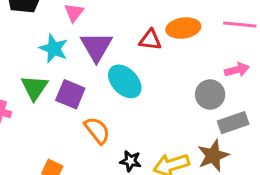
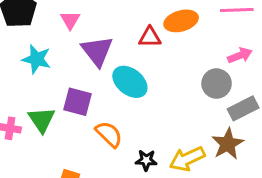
cyan star: (54, 49) -> (37, 59), moved
green triangle: (35, 88) -> (42, 120), moved

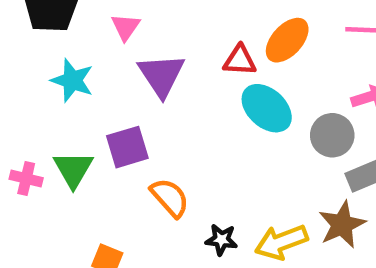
orange ellipse: (181, 21) -> (287, 40), turned -36
cyan ellipse: (130, 82) -> (267, 108), moved
purple square: (77, 102) -> (127, 147), turned -36

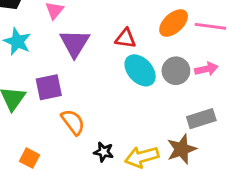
orange ellipse: (287, 40) -> (174, 23), moved
gray circle: (332, 135) -> (176, 71), moved

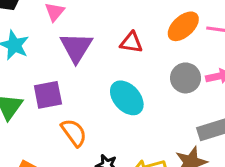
cyan ellipse: (140, 70) -> (127, 98), moved

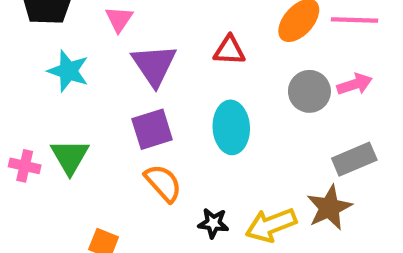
purple square: (48, 95) -> (152, 129), moved
cyan ellipse: (127, 98) -> (231, 127), turned 45

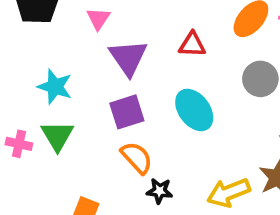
cyan star: (68, 71) -> (55, 87), moved
cyan ellipse: (231, 127) -> (194, 110), turned -33
black star: (213, 223) -> (160, 191), moved

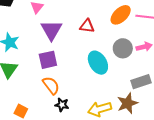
cyan ellipse: (194, 110) -> (98, 63), moved

